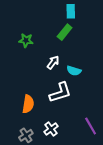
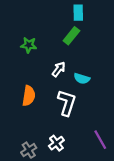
white L-shape: (60, 93) -> (67, 103), turned -55
orange semicircle: (28, 104) -> (29, 96), moved

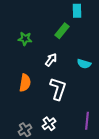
cyan rectangle: (78, 13) -> (77, 11), moved
cyan semicircle: (82, 78) -> (84, 64), moved
purple line: (100, 140) -> (87, 121), turned 36

